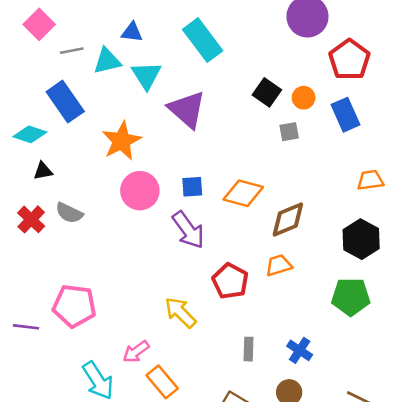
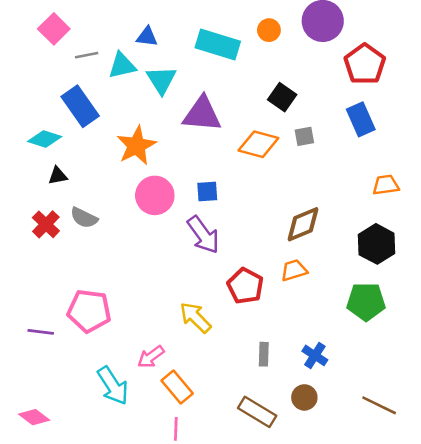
cyan rectangle: (203, 40) -> (218, 45), turned -36
orange circle: (304, 98) -> (269, 30), moved
purple triangle: (187, 109) -> (202, 114), turned -36
orange diamond: (243, 193) -> (258, 144), moved

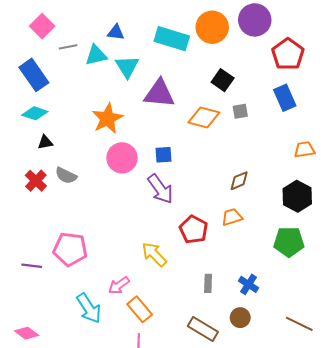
orange circle: (269, 30) -> (212, 27), size x1.8
blue rectangle: (80, 106) -> (34, 75), moved
brown diamond: (303, 224) -> (239, 181), size x0.7

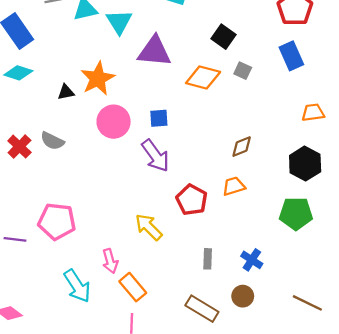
gray square: (240, 111) -> (243, 71), turned 35
black triangle: (45, 142) -> (66, 92), moved
pink arrow: (119, 285) -> (110, 261), turned -70

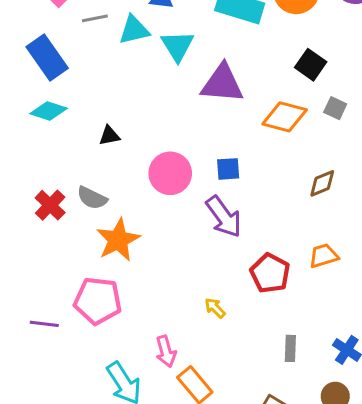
orange star: (98, 79) -> (118, 240), moved
brown diamond: (242, 147) -> (322, 183), moved
yellow arrow: (149, 227) -> (215, 308), size x0.6

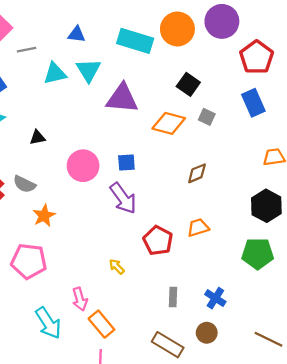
cyan triangle: (134, 30) -> (55, 73), moved
orange star: (118, 240) -> (44, 216), size x0.7

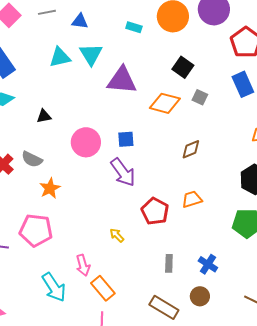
cyan rectangle: (135, 41) -> (134, 27), size x0.5
gray line: (27, 50) -> (47, 12), moved

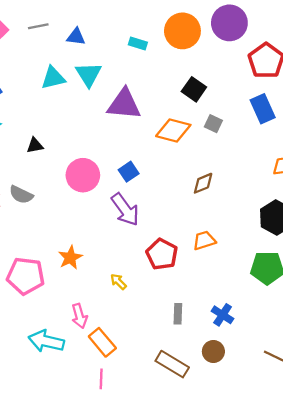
blue square: (126, 139) -> (129, 172), turned -30
orange star: (50, 188) -> (70, 258), moved
cyan arrow: (54, 287) -> (46, 341), turned 136

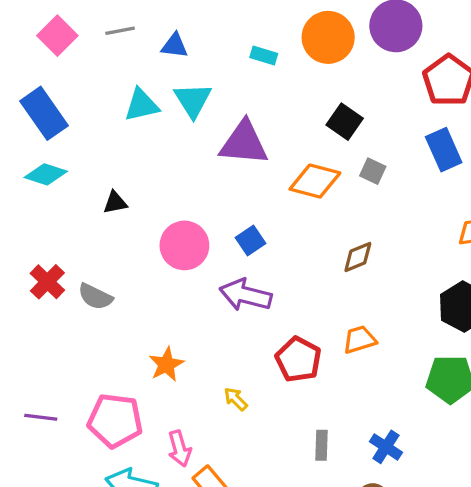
gray semicircle: (21, 195) -> (95, 297), moved
purple arrow: (125, 210) -> (246, 295), turned 140
pink pentagon: (26, 276) -> (115, 421), moved

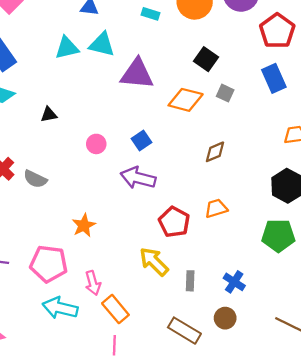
cyan triangle: (193, 100) -> (102, 44), turned -44
pink circle: (184, 245) -> (96, 144), size x0.6
yellow arrow: (236, 399) -> (154, 262), moved, size x1.8

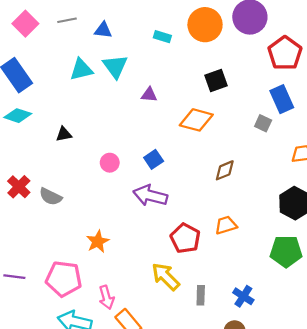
cyan triangle: (102, 44) -> (115, 66), turned 40
black square: (206, 59) -> (216, 81), turned 35
purple triangle: (137, 74) -> (149, 95), size x0.5
gray square: (225, 93) -> (263, 123), moved

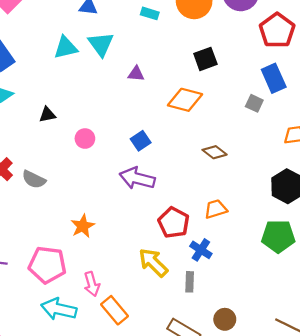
pink circle: (110, 163) -> (85, 139), moved
brown diamond: (225, 170) -> (215, 152), turned 60
blue cross: (243, 296) -> (201, 250), moved

